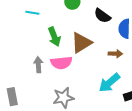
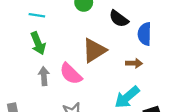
green arrow: (54, 37) -> (38, 43), moved
pink semicircle: (61, 63) -> (71, 74), turned 50

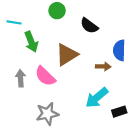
blue semicircle: (145, 34) -> (119, 50), moved
green arrow: (38, 43) -> (31, 42), moved

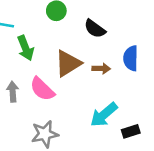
brown arrow: (103, 66) -> (101, 69), moved

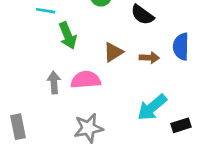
brown triangle: (68, 63) -> (113, 52), size x0.7
pink semicircle: (42, 89) -> (86, 80), turned 132

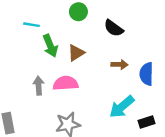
blue semicircle: (181, 47) -> (146, 74), moved
brown triangle: (113, 52) -> (76, 53), moved

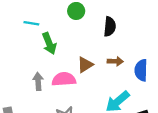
black semicircle: (114, 28) -> (110, 27), turned -120
brown triangle: (76, 53) -> (85, 65), moved

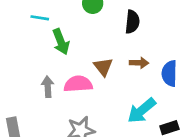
brown triangle: (85, 65) -> (103, 67), turned -36

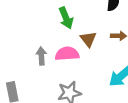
green arrow: (61, 42) -> (66, 18), moved

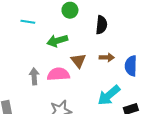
green arrow: (66, 18) -> (57, 41), turned 96

